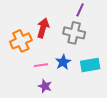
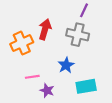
pink line: (41, 65) -> (32, 77), moved
cyan rectangle: (90, 65) -> (86, 86), moved

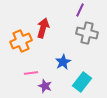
gray cross: (78, 35) -> (87, 33), moved
cyan rectangle: (86, 86) -> (82, 82), turned -42

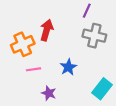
pink line: (31, 73) -> (34, 69), moved
cyan rectangle: (82, 82) -> (102, 89), moved

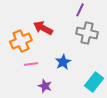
red arrow: (47, 30) -> (43, 28), turned -78

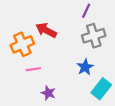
gray cross: (87, 33) -> (94, 36), turned -30
blue star: (63, 62) -> (85, 67), moved

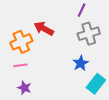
pink line: (33, 69) -> (20, 65), moved
purple star: (48, 93) -> (24, 88), moved

